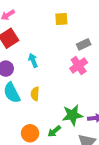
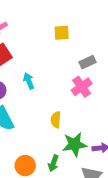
yellow semicircle: (35, 94) -> (56, 120), moved
green arrow: (54, 131) -> (53, 163), turned -32

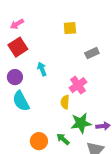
pink cross: (82, 87) -> (78, 85), moved
green arrow: (53, 163) -> (63, 139), turned 112

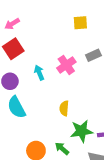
yellow square: (70, 28) -> (80, 23), moved
pink cross: (78, 85) -> (66, 65), moved

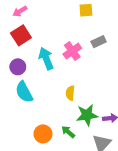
cyan arrow: (39, 73) -> (46, 58), size x1.5

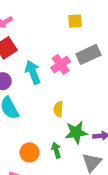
gray rectangle: (99, 42) -> (88, 54), size x1.5
green arrow: (68, 132) -> (56, 150), turned 32

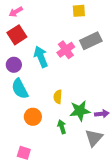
yellow semicircle: (58, 109) -> (58, 97), moved
orange circle: (29, 152) -> (33, 117), moved

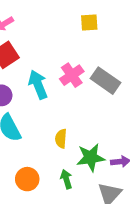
gray rectangle: (91, 41) -> (106, 81), moved, turned 60
orange circle: (33, 117) -> (27, 179), moved

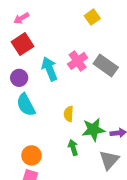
yellow square: (89, 22) -> (92, 17), turned -32
orange circle: (27, 179) -> (31, 155), moved

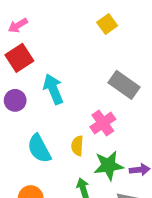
pink cross: (78, 61) -> (103, 123), moved
cyan semicircle: (26, 105) -> (39, 149), moved

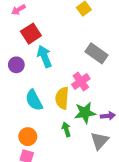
red square: (19, 58) -> (31, 34), moved
yellow semicircle: (77, 146) -> (62, 98), size x1.5

